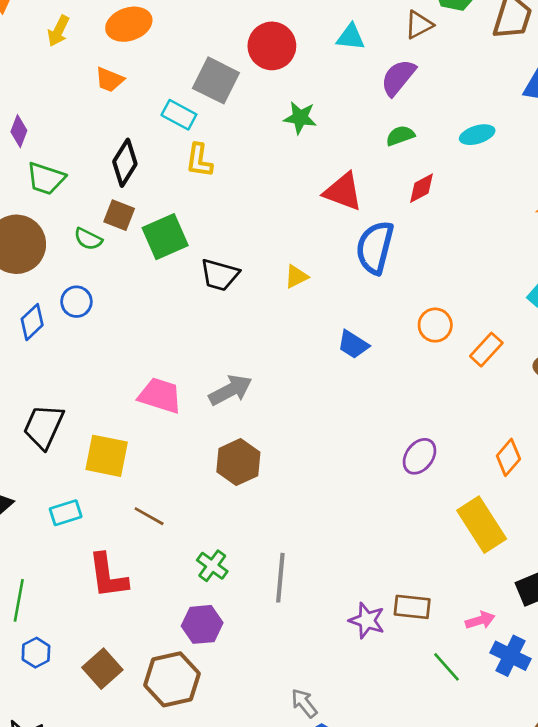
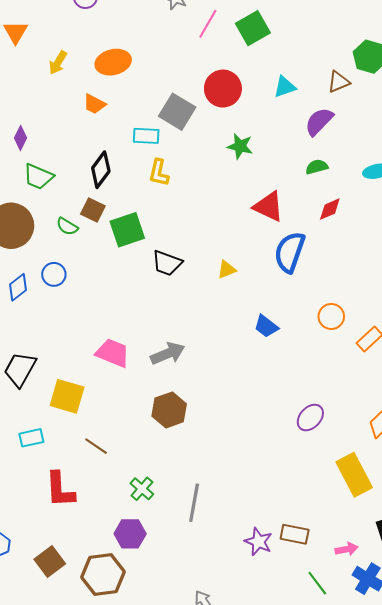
cyan triangle: (351, 37) -> (285, 87), turned -30
cyan rectangle: (179, 115) -> (146, 136), turned -30

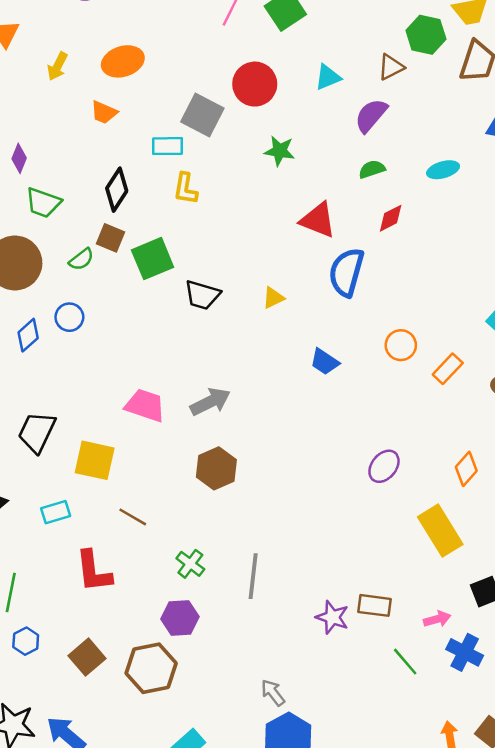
green semicircle: (67, 226) -> (81, 259), turned -65

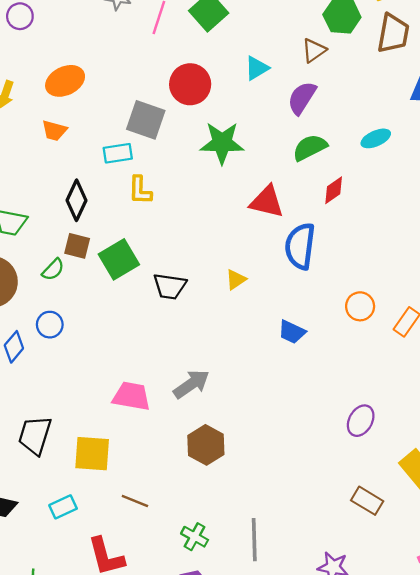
green star: (280, 151) -> (222, 143), size x1.5
green semicircle: (372, 169) -> (310, 147), size x1.4
brown rectangle: (375, 605) -> (367, 501), moved, turned 32

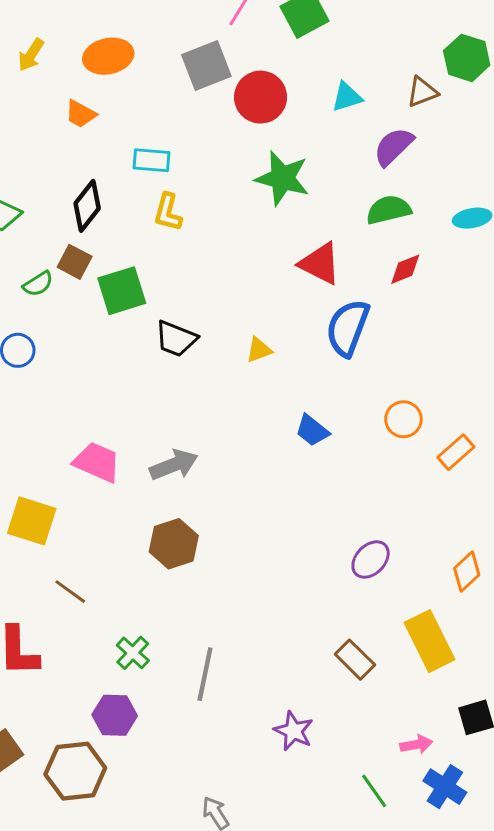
gray square: (146, 120) -> (206, 65), moved, turned 36

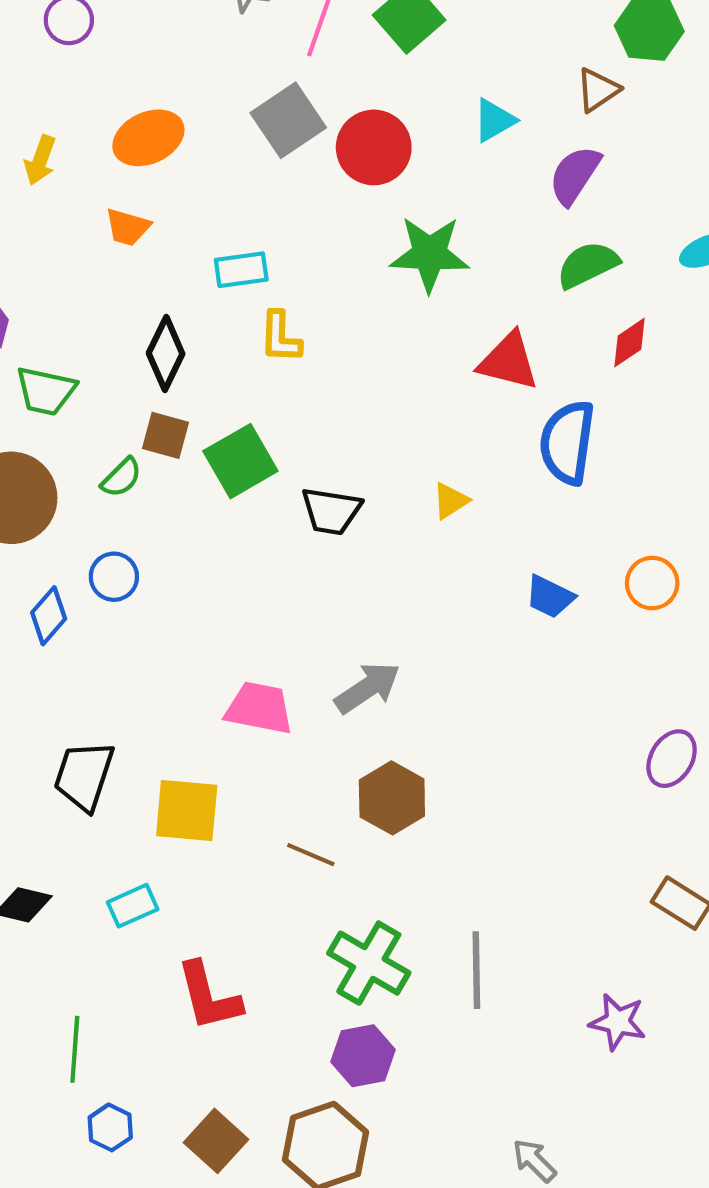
orange circle: (403, 419) -> (652, 583), moved
brown line: (70, 592) -> (311, 855), moved
green cross: (133, 653) -> (369, 963), size x1.6

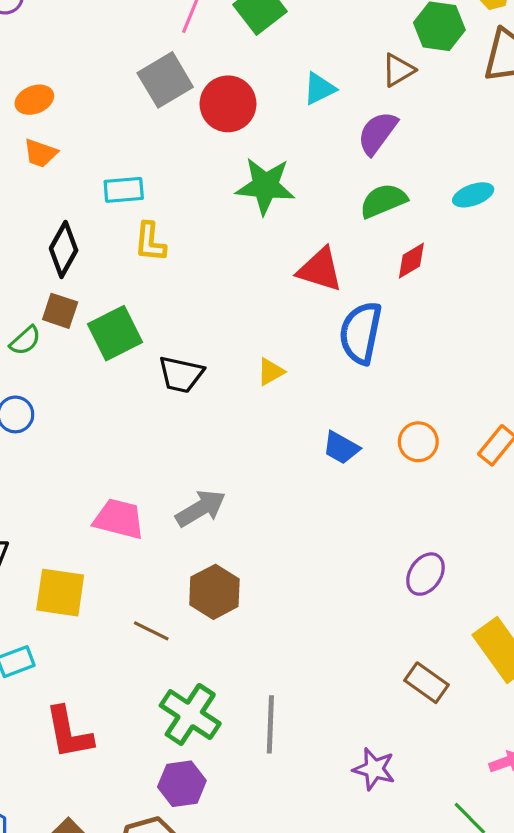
orange ellipse: (148, 138) -> (34, 100), moved, size x0.7

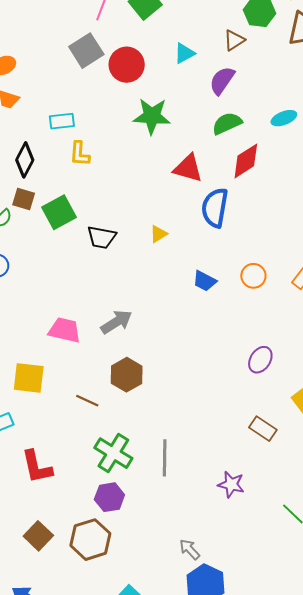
red diamond: (411, 261) -> (246, 161), size x1.5

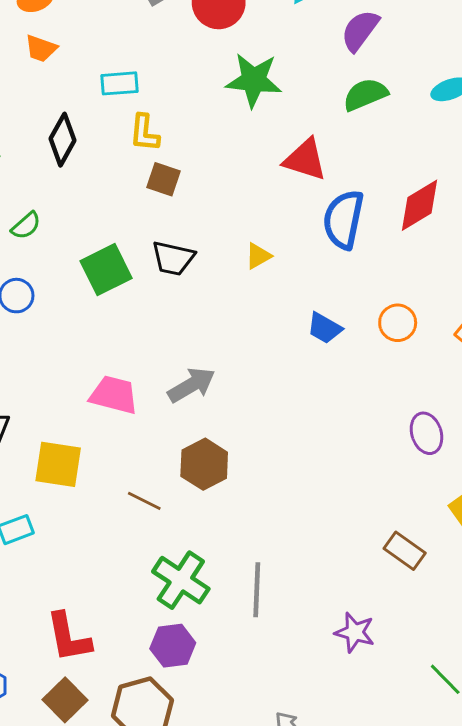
red diamond: (246, 161) -> (420, 205), moved
brown square: (24, 199) -> (163, 179), moved
green square: (59, 212) -> (106, 270), moved
purple ellipse: (260, 360) -> (426, 433), moved, turned -52
red L-shape: (37, 467) -> (69, 637), moved

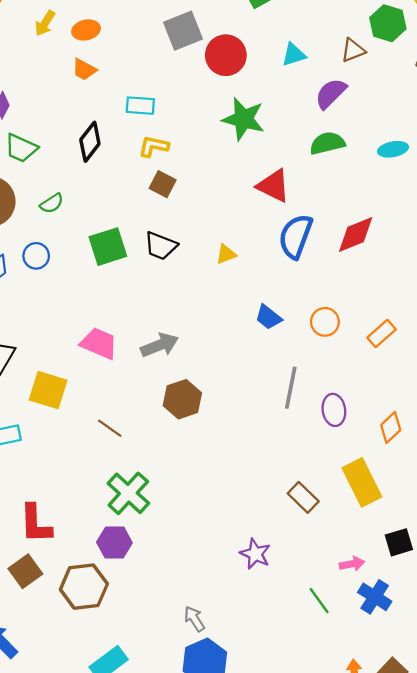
yellow L-shape: (144, 133) -> (154, 146), turned 88
brown hexagon: (204, 464) -> (182, 399), moved
gray line: (257, 590) -> (291, 388), moved

